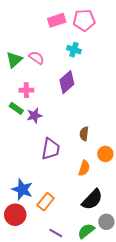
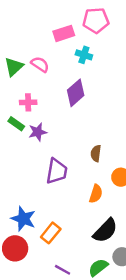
pink rectangle: (57, 20) -> (64, 33), moved

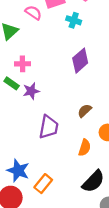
pink semicircle: (40, 64) -> (33, 13), moved
purple diamond: (76, 93) -> (80, 61), moved
brown semicircle: (96, 153) -> (85, 111), turned 40

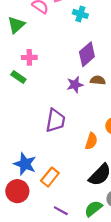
purple star: (31, 91) -> (75, 85), moved
brown semicircle: (85, 111) -> (98, 80), moved, turned 48

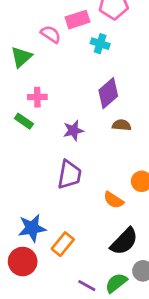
purple star: (75, 85) -> (73, 130), moved
orange semicircle: (91, 141) -> (114, 200), turned 105
blue star: (25, 164) -> (32, 228), turned -30
purple line: (61, 211) -> (87, 286), moved

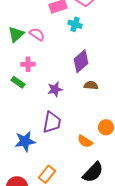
pink semicircle: (51, 34) -> (37, 34), moved
blue star: (32, 228) -> (25, 141), moved

